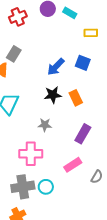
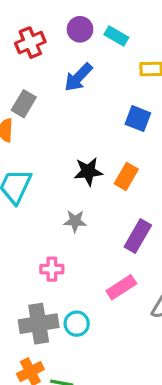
blue arrow: (56, 67) -> (78, 77), moved
orange rectangle: (76, 98) -> (126, 176), turned 56
pink cross: (31, 154) -> (52, 269), size x0.6

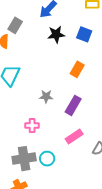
black star: (88, 171) -> (56, 34), moved
purple rectangle: (138, 236) -> (73, 105), moved

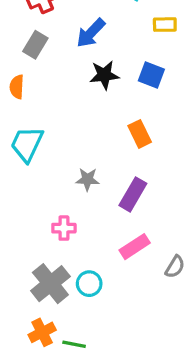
gray rectangle: (15, 25) -> (35, 45), moved
orange rectangle: (77, 69) -> (140, 134), turned -56
gray cross: (24, 159) -> (50, 284), turned -30

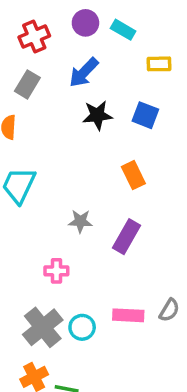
pink rectangle: (135, 247) -> (128, 315), moved, turned 36

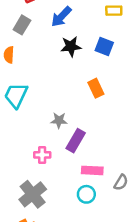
purple rectangle: (127, 237) -> (76, 141), moved
pink rectangle: (128, 315) -> (92, 170), moved
cyan circle: (82, 327) -> (86, 194), moved

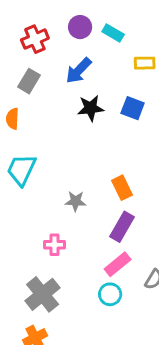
orange rectangle: (96, 88) -> (122, 188), moved
purple rectangle: (76, 141) -> (122, 227), moved
pink rectangle: (92, 170) -> (118, 264), turned -42

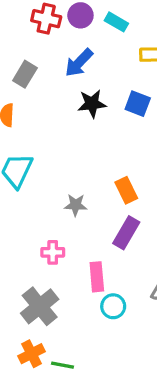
red cross: (35, 39) -> (46, 19), moved, turned 36
pink rectangle: (118, 264) -> (97, 277), moved, turned -56

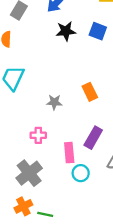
purple rectangle: (126, 233) -> (93, 138), moved

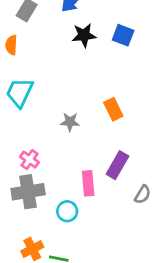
pink cross: (38, 135) -> (29, 160), moved, turned 35
gray cross: (29, 173) -> (28, 192), moved, turned 30
cyan circle: (81, 173) -> (67, 211), moved

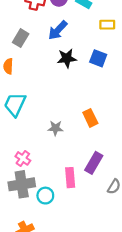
cyan circle: (67, 211) -> (45, 196), moved

